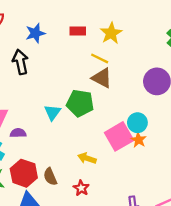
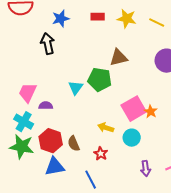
yellow star: (111, 33) -> (127, 19), turned -30
yellow line: (100, 58) -> (157, 23), moved
brown triangle: (102, 78) -> (119, 58), turned -42
cyan circle: (137, 123) -> (132, 138), moved

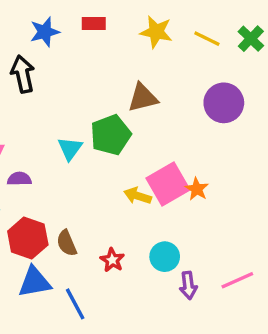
red rectangle: (98, 17) -> (94, 23), moved
green pentagon: (100, 80) -> (111, 135), turned -30
yellow arrow: (106, 128) -> (138, 196), moved
cyan circle: (132, 138) -> (165, 257), moved
blue line: (91, 180) -> (75, 304), moved

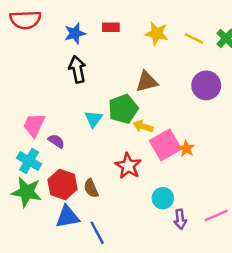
black arrow: (23, 74) -> (77, 69), moved
purple semicircle: (19, 179) -> (56, 141), turned 35
yellow arrow: (138, 196) -> (143, 126), moved
red star: (112, 260) -> (128, 166), moved, size x1.5

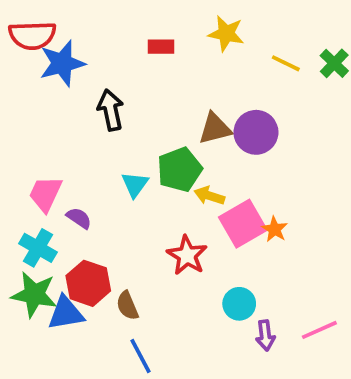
blue star: (75, 33) -> (62, 63), moved, size x1.4
yellow star: (157, 33) -> (226, 34), moved
purple circle: (206, 85) -> (256, 132), moved
brown semicircle: (91, 188) -> (127, 306), moved
blue triangle: (67, 217) -> (66, 313), moved

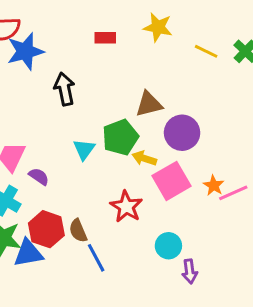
purple circle: (256, 132) -> (182, 133), moved
orange star: (275, 229) -> (214, 185), moved
brown semicircle: (127, 306) -> (78, 231), moved
pink line: (319, 330) -> (233, 193), moved
blue line: (140, 356) -> (96, 258), moved

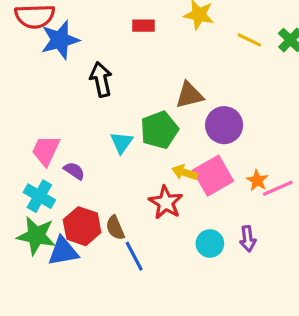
yellow arrow: (144, 158) -> (185, 172), moved
purple arrow: (190, 271) -> (248, 239), moved

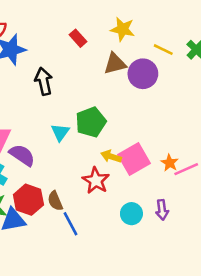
red rectangle: (144, 26) -> (78, 38), turned 48
brown triangle: (189, 95) -> (115, 64), moved
purple circle: (224, 125) -> (143, 74), moved
purple semicircle: (74, 171) -> (22, 155), size x1.5

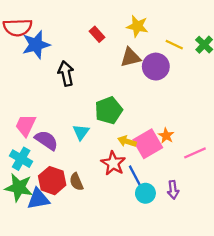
cyan triangle: (60, 132) -> (81, 132), moved
orange star: (170, 163) -> (166, 136), moved
blue line: (70, 224) -> (135, 176), moved

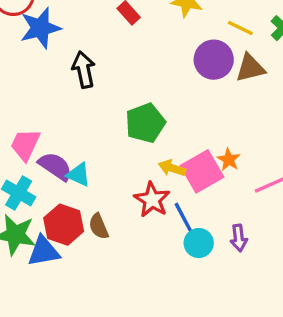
brown triangle: (130, 57) -> (250, 68), moved
cyan triangle: (81, 132) -> (79, 175), moved, turned -42

